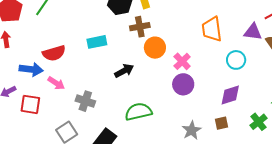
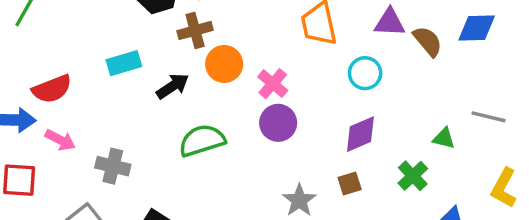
black arrow: (124, 71) -> (173, 86), moved
green semicircle: (138, 112) -> (202, 140), moved

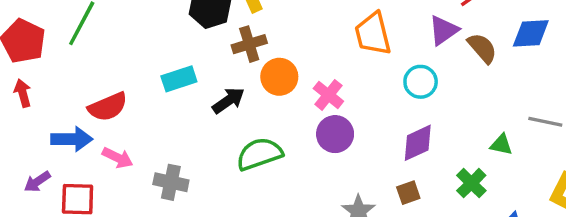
purple triangle: (390, 22) -> (444, 30), turned -36

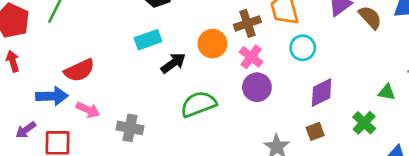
brown cross: (249, 44) -> (247, 23), moved
cyan rectangle: (179, 79) -> (148, 40), moved
cyan circle: (421, 82) -> (303, 48), moved

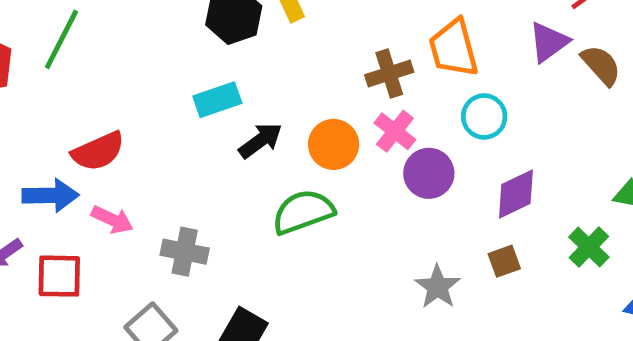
orange circle: (212, 44) -> (334, 144), moved
purple circle: (257, 87) -> (429, 173), moved

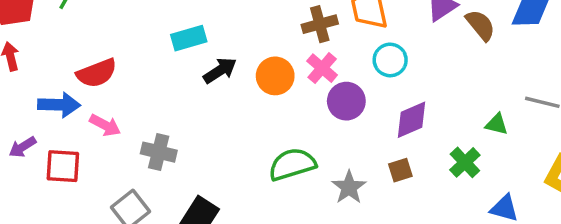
green semicircle: (303, 212) -> (292, 164), moved

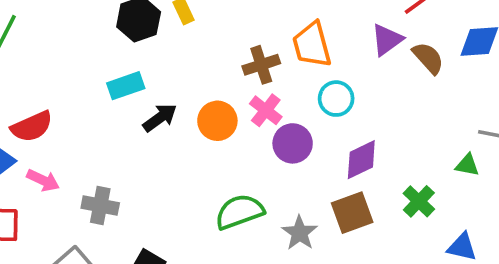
green triangle: (497, 124) -> (467, 165), moved
brown square: (400, 170) -> (352, 213), size x1.6

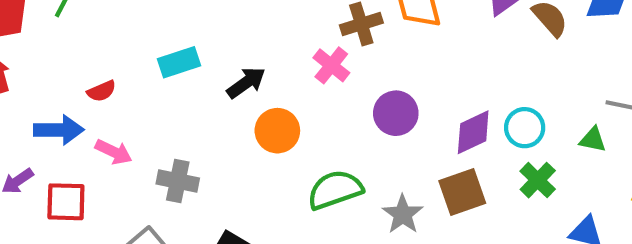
cyan rectangle: (126, 86) -> (179, 62), moved
cyan circle: (336, 99) -> (525, 128), moved
pink cross: (266, 110) -> (331, 65), moved
orange circle: (217, 121) -> (277, 131), moved
red semicircle: (32, 127) -> (102, 91), size x0.6

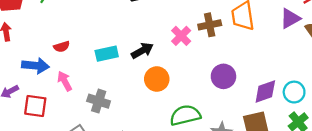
cyan rectangle: (179, 62) -> (107, 54), moved
pink cross: (331, 65) -> (181, 36), moved
pink arrow: (114, 152) -> (65, 81), turned -150

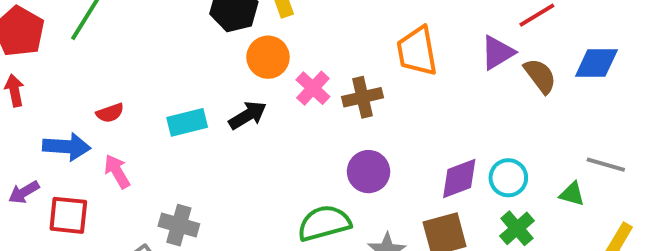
brown cross: (210, 25) -> (363, 97), moved
purple circle: (223, 76) -> (369, 172), moved
orange circle: (157, 79) -> (268, 57), moved
gray cross: (99, 101) -> (179, 225), moved

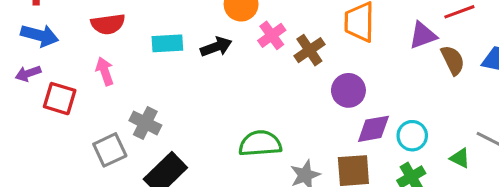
brown cross: (363, 97) -> (309, 50), turned -32
red semicircle: (110, 113) -> (108, 24), size x1.5
blue arrow: (67, 147) -> (40, 35), moved
purple circle: (369, 172) -> (348, 90), moved

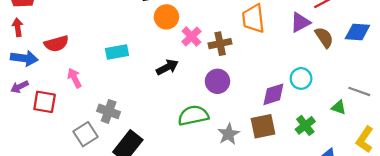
red semicircle: (108, 24) -> (56, 44), moved
black arrow: (216, 47) -> (167, 67), moved
brown cross: (309, 50) -> (220, 44), turned 30
purple circle: (348, 90) -> (217, 81), moved
cyan circle: (412, 136) -> (301, 78), moved

